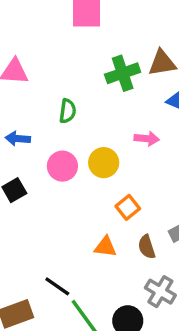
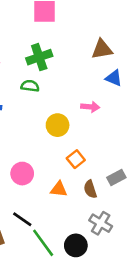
green cross: (123, 73) -> (39, 57), moved
green semicircle: (68, 111) -> (30, 86), turned -90
pink circle: (62, 166) -> (22, 174), moved

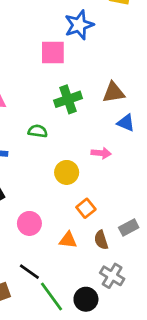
green cross: (39, 57) -> (68, 99), moved

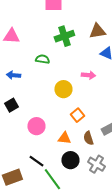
black circle: (86, 299) -> (70, 160), moved

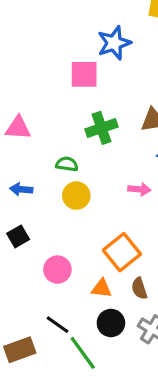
yellow circle: (63, 89) -> (76, 196), moved
orange square: (77, 115) -> (122, 252), size x1.6

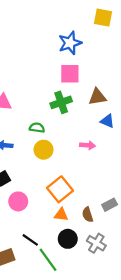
pink square: (84, 74) -> (70, 74), moved
orange square: (122, 252) -> (60, 189), moved
pink circle: (57, 270) -> (18, 201), moved

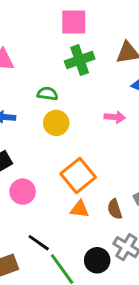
pink square: (70, 74) -> (74, 22), moved
black circle: (68, 239) -> (97, 260), moved

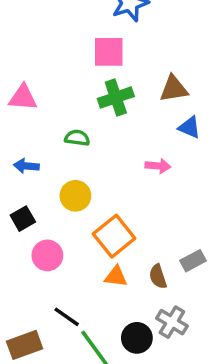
yellow circle: (56, 123) -> (75, 196), moved

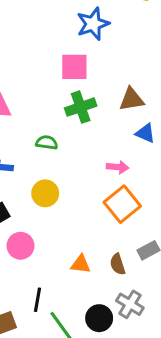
orange square: (114, 236) -> (122, 204), moved
black line: (67, 317) -> (37, 300), turned 65

